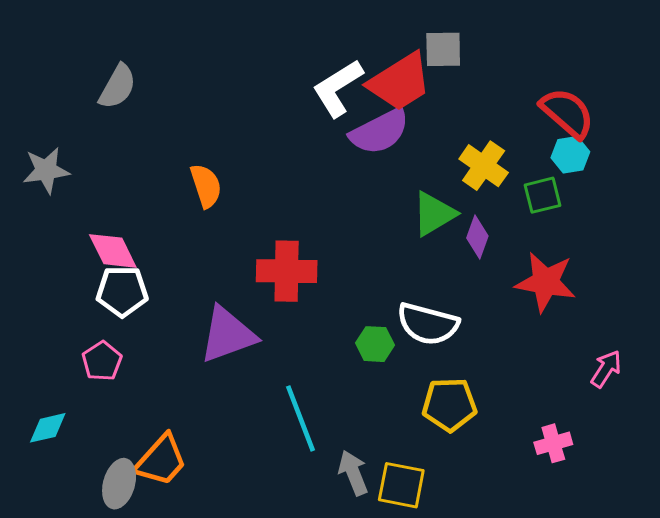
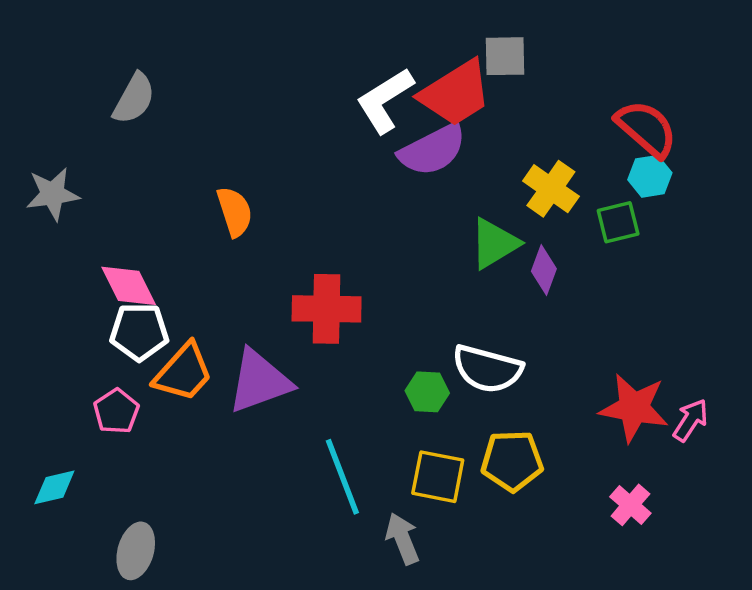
red star: (546, 282) -> (634, 408), moved
pink cross: (553, 443) -> (630, 505), turned -33
orange trapezoid: (161, 460) -> (183, 372), moved
yellow square: (401, 485) -> (438, 477), moved

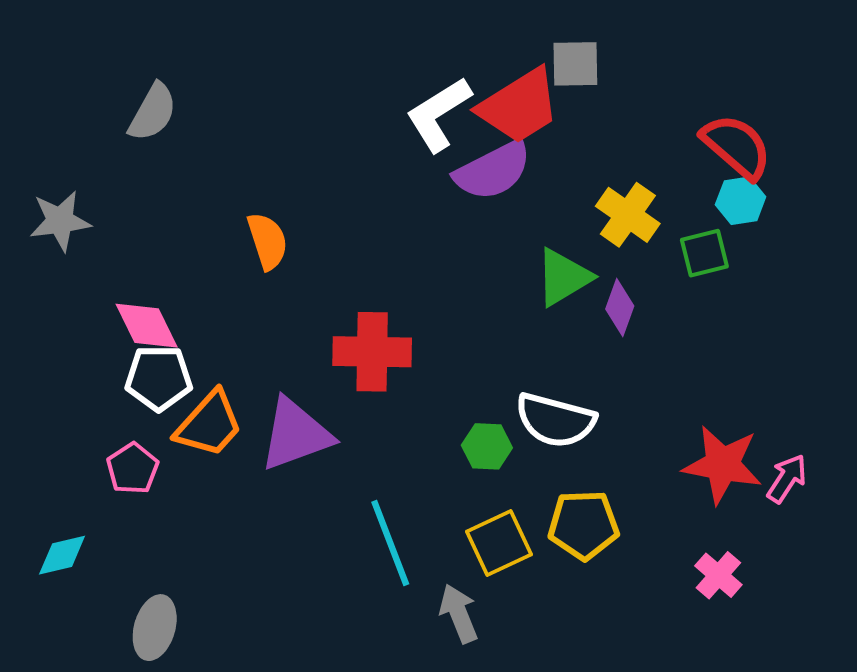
yellow square: (438, 477) -> (499, 543), turned -36

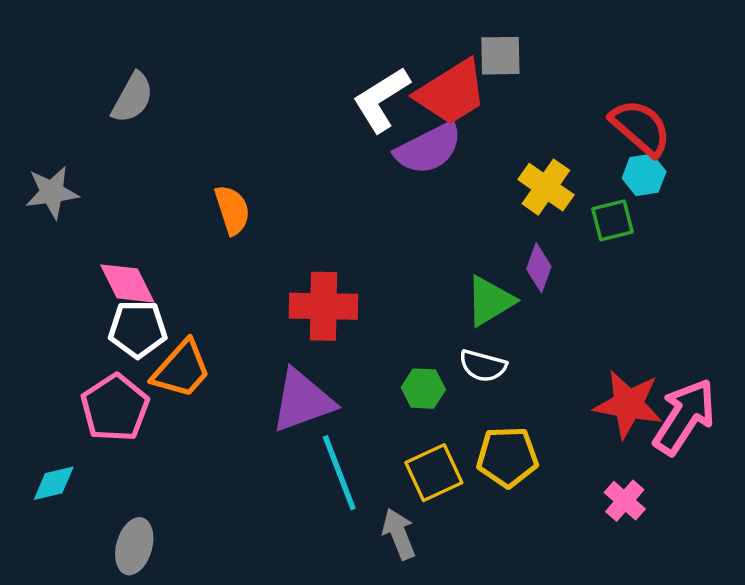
green triangle: (563, 277) -> (490, 301), moved
white semicircle: (555, 420) -> (483, 366), size x0.7
purple triangle: (296, 434) -> (302, 401), moved
pink pentagon: (133, 469) -> (115, 408), size x1.5
pink arrow: (787, 479) -> (684, 417), size x1.8

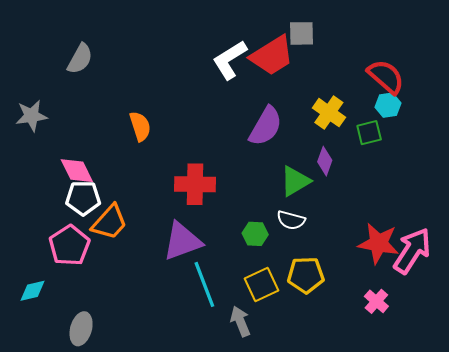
purple semicircle: (429, 149) -> (266, 126), moved, turned -33

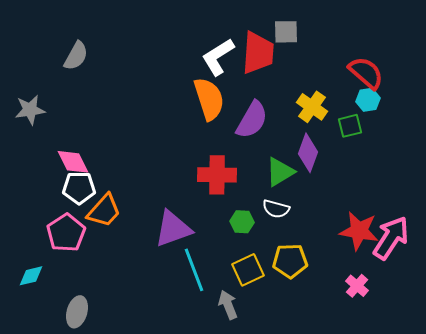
red trapezoid: (272, 56) -> (258, 53), turned -54
orange semicircle: (140, 126) -> (209, 99), moved, size x1.5
purple diamond: (325, 161) -> (308, 153), size x1.4
red cross: (195, 184) -> (217, 175), moved

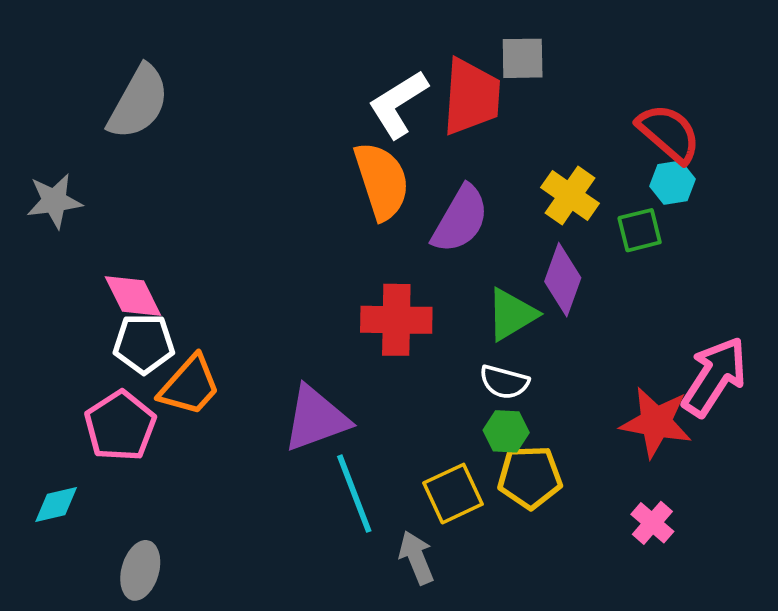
gray semicircle: (76, 56) -> (138, 102), size x1.4
green hexagon: (242, 222) -> (506, 431), moved
pink arrow: (391, 238) -> (715, 377), moved

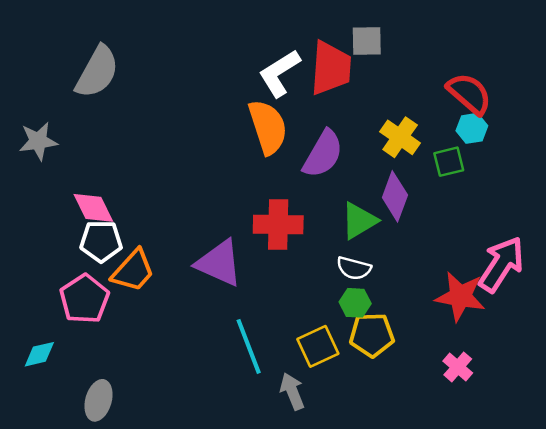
purple triangle: (316, 419) -> (219, 263), moved, turned 44

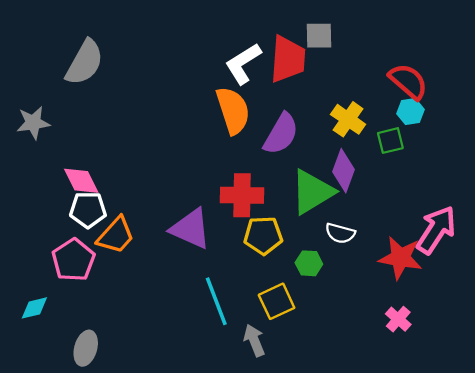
green triangle: (359, 221) -> (312, 192), size x1.4
white semicircle: (354, 268) -> (340, 233), moved
yellow pentagon: (372, 335) -> (263, 235), moved

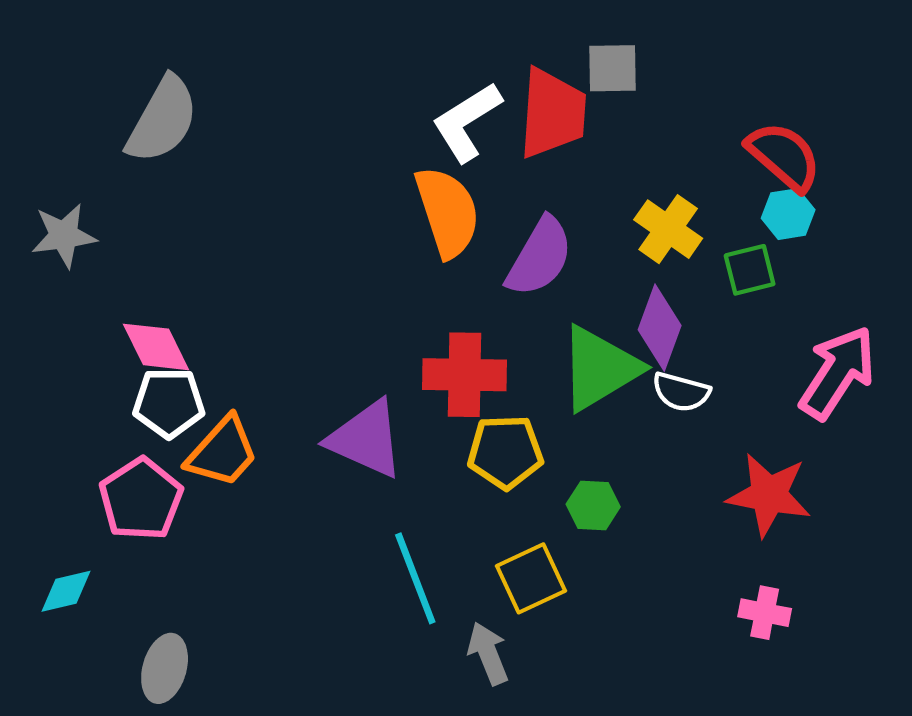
pink arrow: (436, 230) -> (837, 373), moved
white semicircle: (340, 233) -> (681, 392), moved
pink cross: (398, 319) -> (765, 613), turned -30

